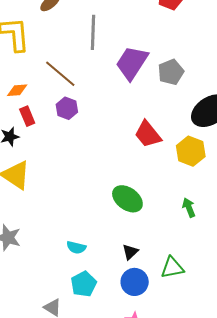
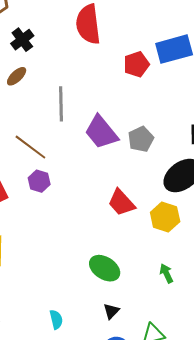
purple trapezoid: (132, 63) -> (101, 132), turned -69
cyan semicircle: (76, 247) -> (56, 320), turned -114
black triangle: (130, 252) -> (111, 311), moved

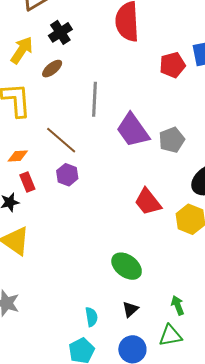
green arrow: (166, 273) -> (178, 305), moved
cyan semicircle: (56, 320) -> (91, 317), moved

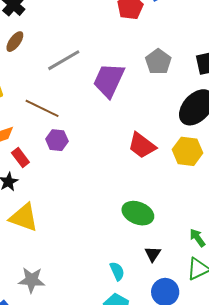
gray line: (94, 99) -> (64, 60), turned 72
purple trapezoid: (133, 130) -> (109, 80), turned 75
gray pentagon: (172, 140) -> (158, 62), moved

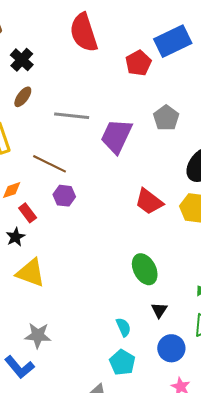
gray line: (64, 60) -> (72, 116), turned 36
green ellipse: (138, 213) -> (145, 269), turned 40

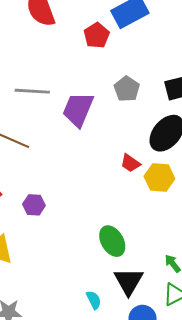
purple hexagon: (64, 196) -> (34, 205), moved
red trapezoid: (149, 202) -> (130, 163), moved, size x0.7
black triangle: (159, 310) -> (129, 281), size x1.8

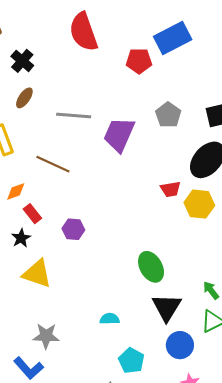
red pentagon: (97, 35) -> (139, 61), turned 30
red trapezoid: (130, 163) -> (170, 189), turned -45
cyan semicircle: (94, 300) -> (110, 319), moved, turned -66

